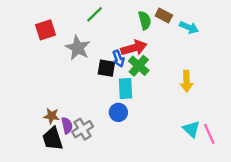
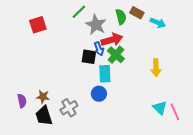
gray star: (78, 48) -> (96, 25), moved
purple semicircle: (67, 126) -> (22, 101), moved

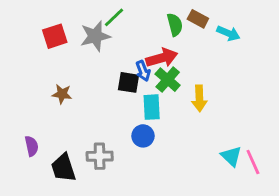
gray star: (96, 25) -> (95, 36), moved, turned 30
yellow arrow: (156, 68) -> (199, 98), moved
brown star: (43, 97) -> (62, 94), moved
gray cross: (69, 108) -> (100, 156), turned 30

